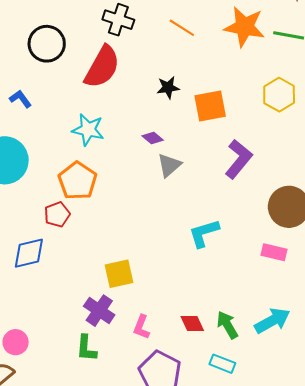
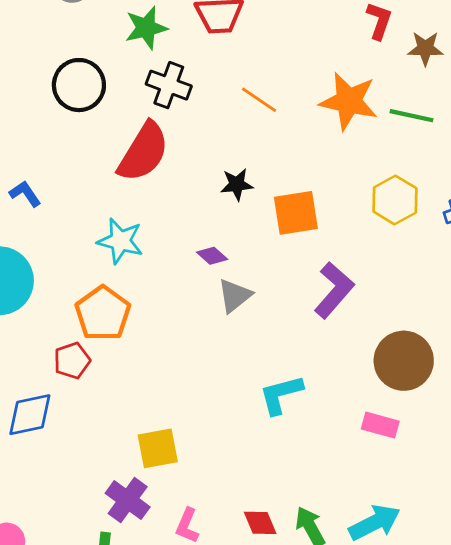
black circle: (47, 44) -> (79, 85), moved

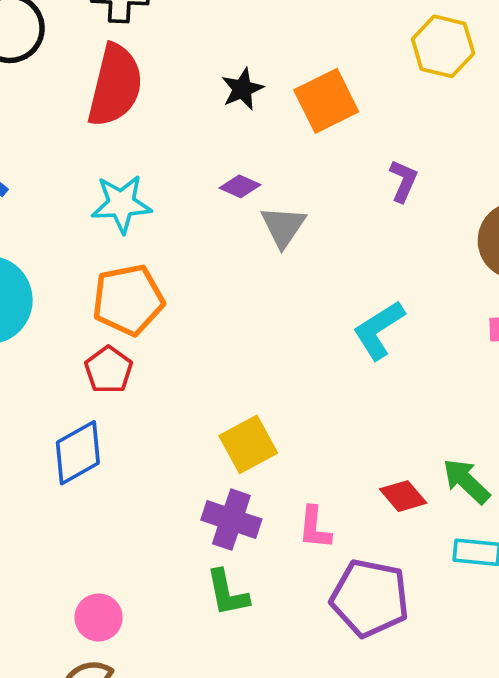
purple L-shape: (334, 290) -> (403, 181), size x0.6
orange pentagon: (103, 313) -> (128, 300), turned -30

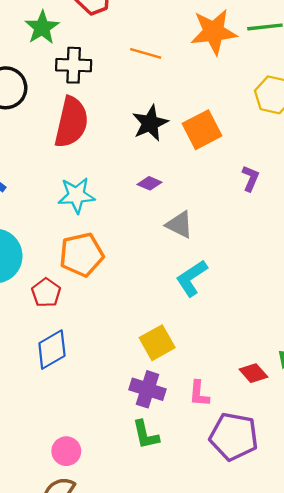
black star: (242, 89) -> (150, 123), size x1.4
gray triangle: (283, 227) -> (179, 225), moved, turned -36
cyan L-shape: (379, 330) -> (192, 278), moved
red pentagon: (109, 370) -> (46, 293), moved

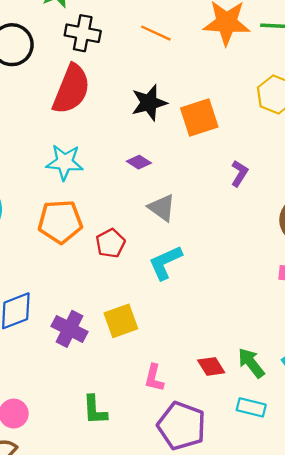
red pentagon: (46, 293) -> (110, 243), moved
purple cross: (147, 389) -> (70, 329), moved

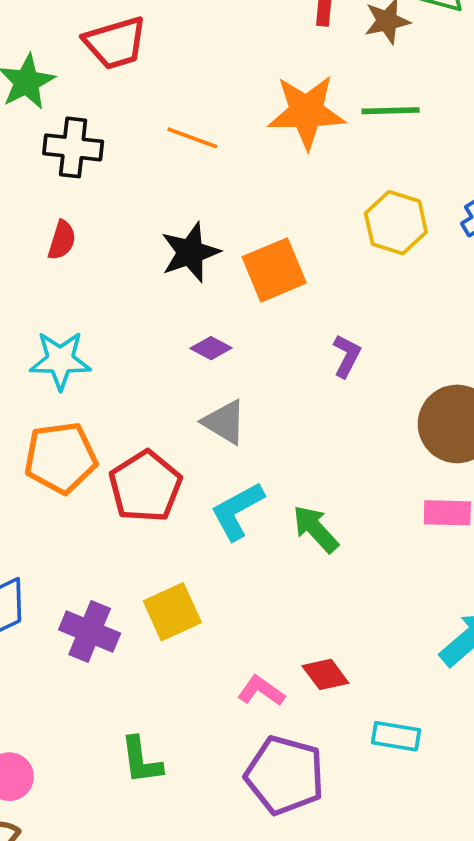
red semicircle: (71, 89) -> (62, 240), size x0.5
purple diamond: (139, 162) -> (211, 348), moved
red pentagon: (110, 243) -> (145, 486), size x1.5
green arrow: (251, 363) -> (316, 529), moved
pink L-shape: (154, 378) -> (261, 691), moved, turned 116

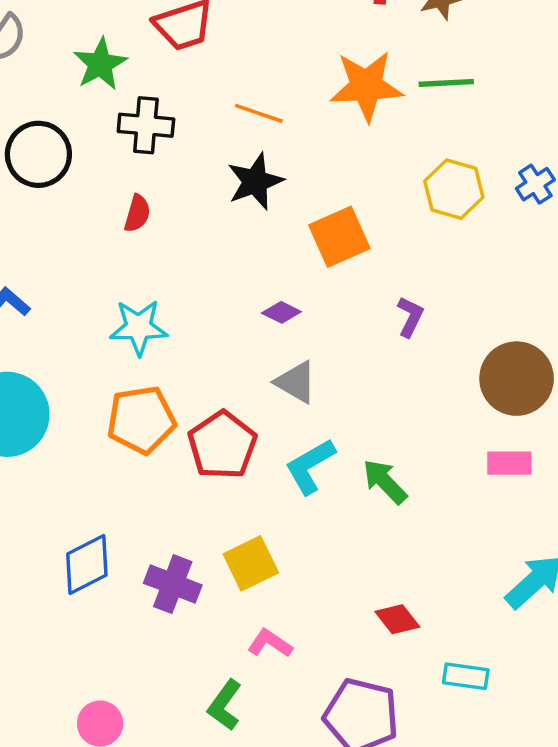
black star: (190, 252) -> (255, 181), moved
pink L-shape: (261, 691) -> (270, 643), moved
green L-shape: (141, 760) -> (225, 705), turned 45

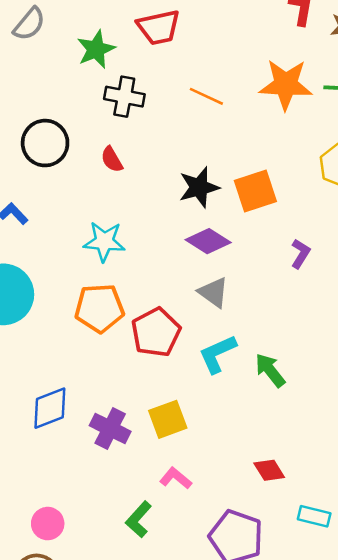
black circle: (38, 154) -> (45, 143), moved
black star: (255, 181) -> (199, 187), moved
red semicircle: (137, 213) -> (112, 159), turned 128
purple diamond: (281, 312) -> (208, 241), size x1.6

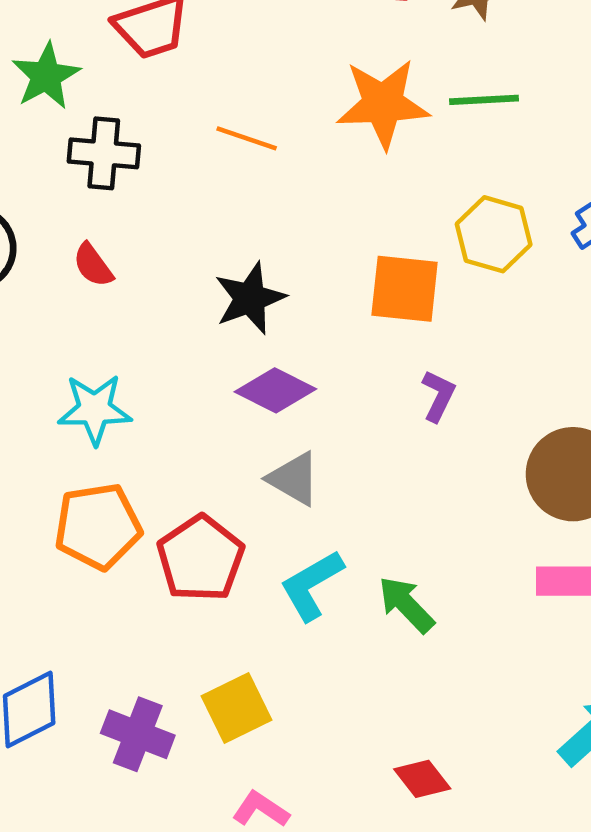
orange square: (255, 191) -> (405, 289), moved, turned 30

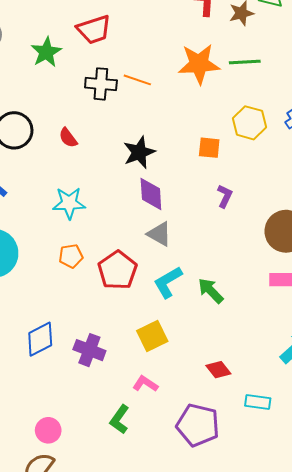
black cross: (104, 153) -> (101, 84), moved
orange square: (405, 289) -> (209, 148), size x0.7
purple diamond: (275, 390) -> (151, 194), turned 60
orange pentagon: (98, 526) -> (71, 256), size x0.6
yellow square: (237, 708) -> (152, 336), moved

